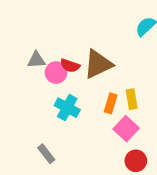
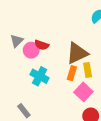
gray triangle: (36, 60) -> (17, 41), turned -40
brown triangle: (98, 64) -> (77, 53), moved

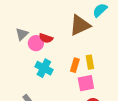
brown triangle: (77, 53) -> (80, 25), moved
pink square: (83, 92) -> (86, 83), turned 36

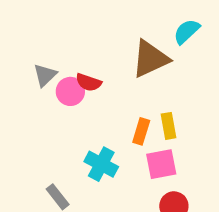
cyan cross: (44, 68) -> (101, 164), moved

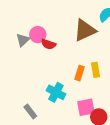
pink circle: (70, 91) -> (38, 35), moved
pink square: (161, 164) -> (86, 107), moved

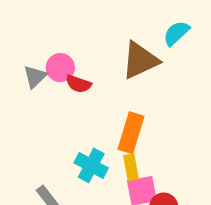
yellow rectangle: (96, 70) -> (131, 167), moved
orange rectangle: (79, 73) -> (131, 133), size x1.5

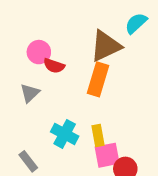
gray triangle: (35, 77) -> (30, 93), moved
orange rectangle: (131, 133) -> (98, 79), moved

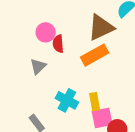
red semicircle: (54, 66) -> (58, 44), turned 66
orange rectangle: (98, 79) -> (95, 55), turned 44

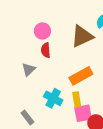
pink circle: (46, 32) -> (42, 31), moved
orange rectangle: (95, 55) -> (81, 76), moved

